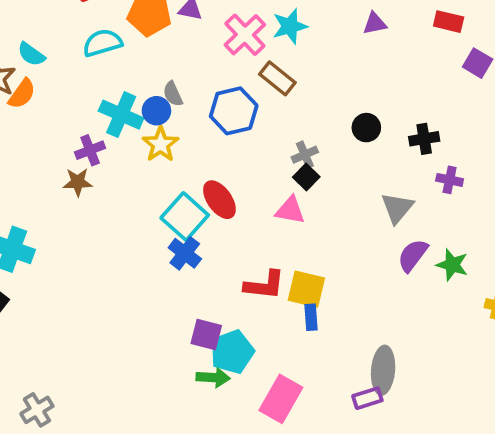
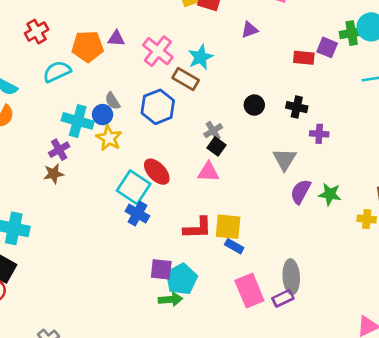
red rectangle: (449, 22) -> (304, 58), moved
cyan star: (290, 26) -> (201, 57), moved
black cross: (424, 139) -> (297, 107), turned 30
blue rectangle: (311, 317) -> (234, 246), turned -48
pink rectangle: (281, 399) -> (249, 291), moved, turned -44

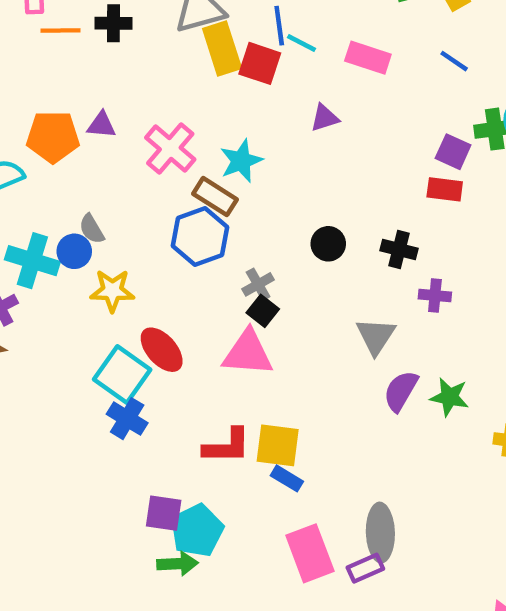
red rectangle: (304, 58) -> (445, 189), moved
blue hexagon: (158, 107) -> (200, 237), moved
yellow star: (109, 138) -> (112, 291), moved, turned -30
pink triangle: (208, 172) -> (248, 353), size x1.4

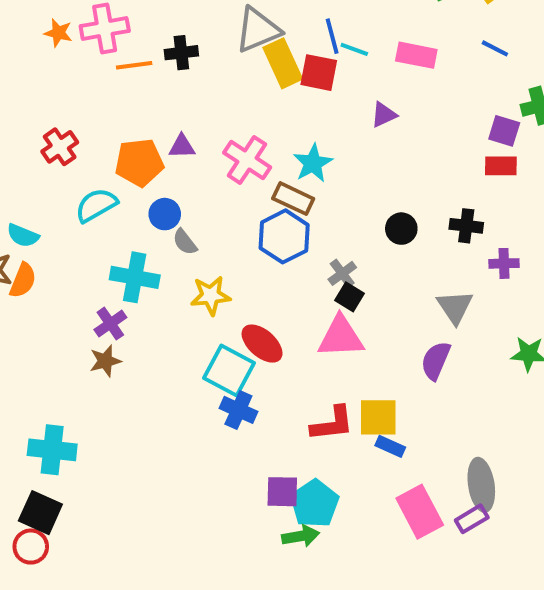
blue circle: (74, 251) -> (165, 214), moved
purple semicircle: (401, 391) -> (436, 361), moved

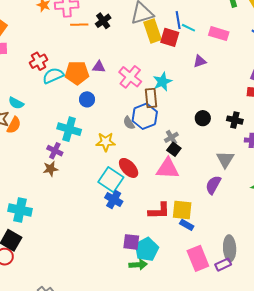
black cross: (181, 53) -> (103, 21), turned -35
brown rectangle: (293, 199) -> (151, 98), turned 54
cyan semicircle: (96, 205) -> (53, 76), moved
gray semicircle: (185, 242) -> (129, 123), moved
purple cross: (110, 324) -> (55, 151), turned -35

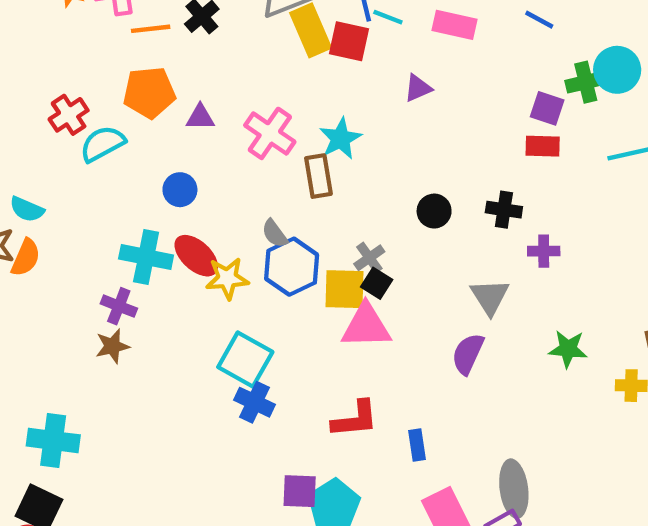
orange pentagon: (77, 73) -> (149, 92), moved
blue hexagon: (145, 116) -> (292, 267), moved
red ellipse: (129, 168) -> (196, 256), moved
yellow square: (182, 210) -> (344, 289), moved
blue rectangle: (187, 225) -> (417, 445), turned 56

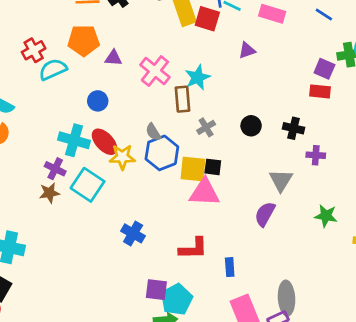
gray cross: (369, 258) -> (206, 127), moved
black square: (377, 283) -> (213, 167), turned -30
cyan square: (245, 359) -> (88, 185), moved

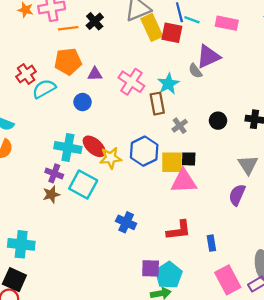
purple triangle: (247, 50) -> (208, 57), size x1.6
blue circle: (98, 101) -> (83, 102), moved
gray semicircle: (153, 132) -> (195, 71), moved

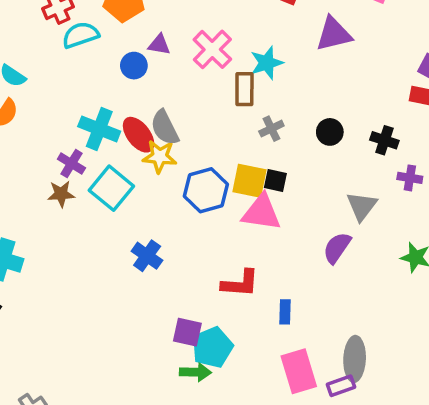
gray semicircle: (195, 71) -> (165, 128), moved, size x1.5
purple triangle: (95, 74) -> (159, 45), moved
blue hexagon: (144, 151) -> (206, 190), moved
blue cross: (126, 222) -> (147, 256), moved

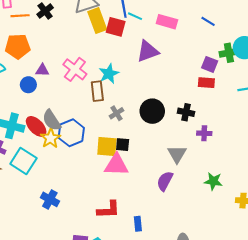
black circle: (330, 132) -> (152, 111), size x1.5
yellow star: (160, 157) -> (51, 138), turned -30
blue hexagon: (206, 190) -> (71, 133), moved

